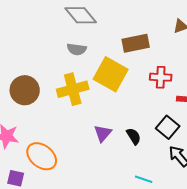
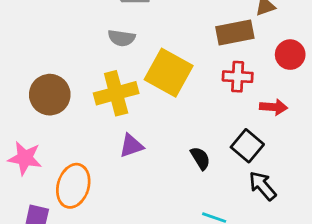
brown rectangle: (136, 43) -> (235, 32), moved
purple triangle: (103, 133) -> (131, 146), moved, turned 30
orange ellipse: (42, 156) -> (73, 186), turned 68

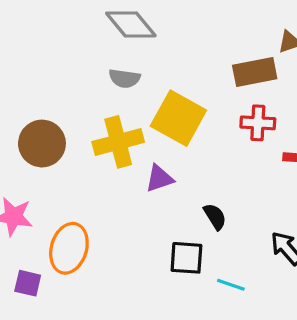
purple triangle: (131, 146) -> (159, 178), moved
black square: (247, 146) -> (186, 258), moved, turned -36

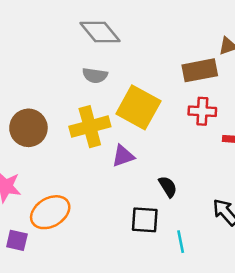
orange ellipse: (69, 248) -> (50, 212), turned 42
cyan line: (231, 285) -> (181, 242), turned 60

